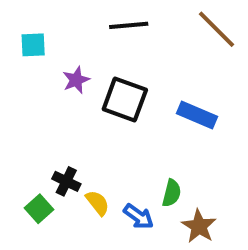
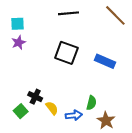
purple star: (76, 80) -> (19, 42), moved
blue arrow: (138, 216) -> (74, 115), turned -42

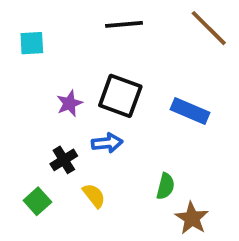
purple star: (19, 42) -> (69, 103), moved
black cross: (35, 97) -> (64, 160), moved, turned 32
blue arrow: (74, 115) -> (107, 143), moved

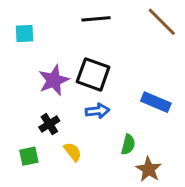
purple star: (69, 103) -> (54, 80), size x1.5
blue rectangle: (190, 111) -> (156, 102), moved
blue arrow: (107, 143) -> (97, 111), moved
green square: (37, 201) -> (29, 156), turned 30

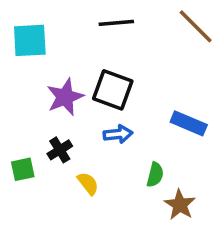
cyan square: (24, 34) -> (30, 40), size x1.5
green square: (29, 156) -> (23, 169), moved

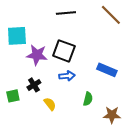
cyan square: (30, 40) -> (17, 36), moved
purple star: (65, 97) -> (37, 55), turned 30
brown star: (180, 205) -> (112, 115), moved, turned -30

